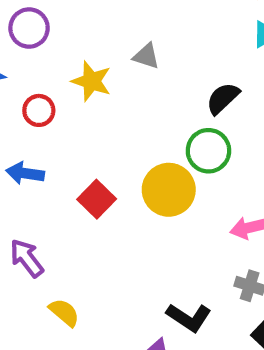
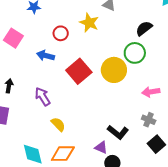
yellow star: (91, 81) -> (89, 23), moved
red circle: (39, 110) -> (61, 33), moved
red square: (97, 199) -> (79, 71), size x1.4

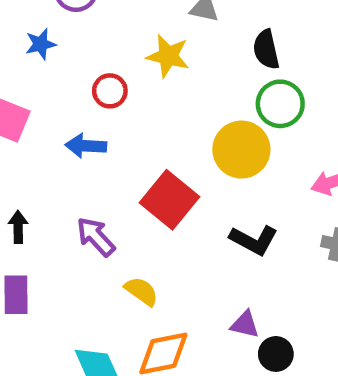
black semicircle: (144, 28) -> (266, 50), moved, turned -54
red square: (79, 71) -> (170, 200), moved
black L-shape: (118, 132) -> (254, 240), moved

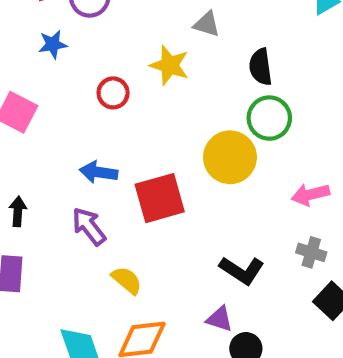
blue arrow: (86, 146) -> (98, 172), moved
red square: (170, 200) -> (160, 198), turned 30
black L-shape: (254, 240) -> (242, 270), moved

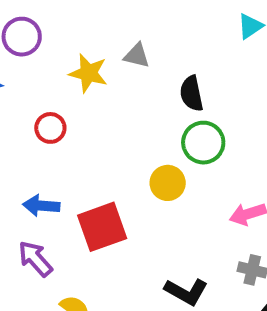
yellow star: (170, 65) -> (88, 73), moved
yellow circle: (230, 157) -> (168, 183), size x0.7

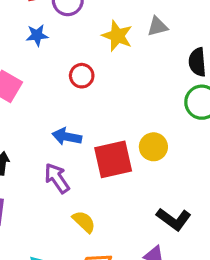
gray triangle: (137, 56) -> (157, 26), turned -35
yellow circle: (168, 183) -> (153, 147), moved

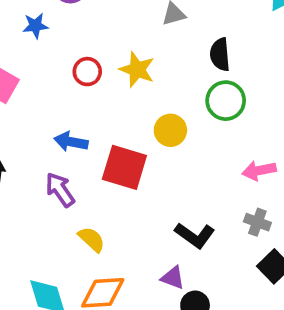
yellow star: (117, 36) -> (137, 70), moved
yellow circle: (153, 147) -> (170, 130), moved
red square: (113, 159) -> (124, 167), turned 30

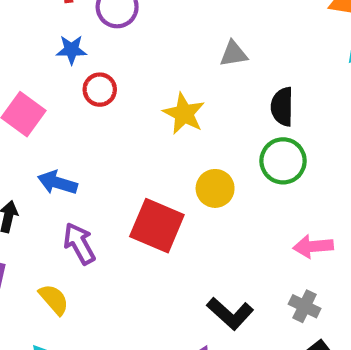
red circle: (87, 72) -> (100, 90), moved
blue arrow: (71, 142) -> (57, 183), moved
yellow semicircle: (92, 239) -> (54, 299), moved

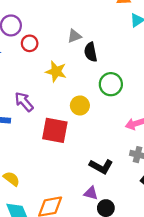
red circle: (100, 90) -> (30, 43), moved
black semicircle: (282, 107) -> (91, 52), moved
purple arrow: (79, 244) -> (24, 102), moved

